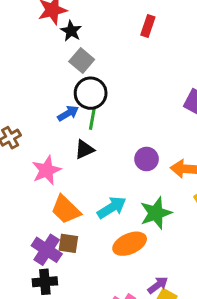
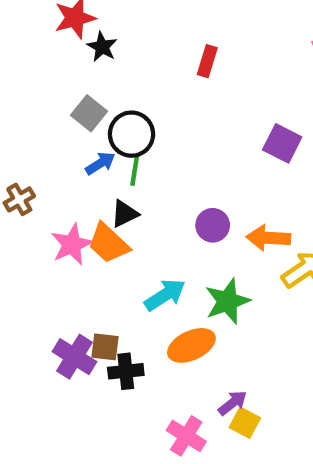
red rectangle: (148, 26) -> (207, 61), moved
gray square: (82, 61) -> (89, 113), moved
orange trapezoid: (66, 210) -> (108, 243), moved
black cross: (45, 282) -> (126, 371), moved

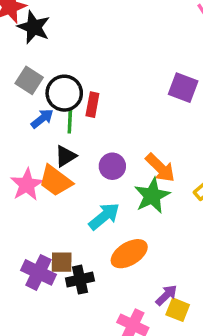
black star: (102, 47) -> (34, 27), size x1.4
red rectangle: (207, 61) -> (92, 105), moved
purple circle: (213, 225) -> (112, 166), moved
orange arrow: (268, 238) -> (160, 168), moved, turned -132
green star: (227, 301) -> (152, 196), moved

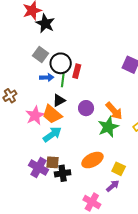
blue arrow: (42, 119) -> (47, 77), turned 32
cyan arrow: (104, 216) -> (52, 134), moved
yellow square: (178, 310) -> (119, 169), moved

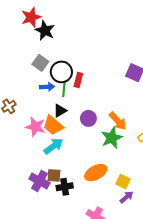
pink star: (35, 116) -> (35, 127), turned -30
purple arrow: (113, 186) -> (126, 197), moved

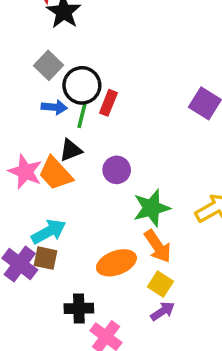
orange arrow: (118, 121) -> (158, 246), moved
cyan arrow: (53, 146) -> (49, 232), moved
black cross: (65, 187) -> (79, 308), moved

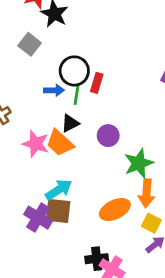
gray square: (48, 65) -> (30, 44), moved
orange arrow: (158, 246) -> (146, 193), turned 44
brown square: (46, 258) -> (58, 211), size x1.4
black cross: (79, 308) -> (97, 259), moved

